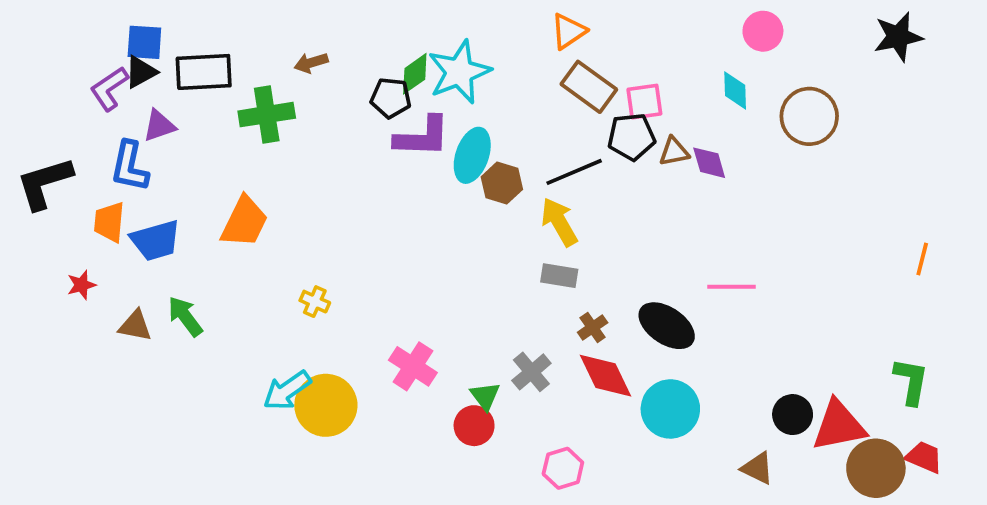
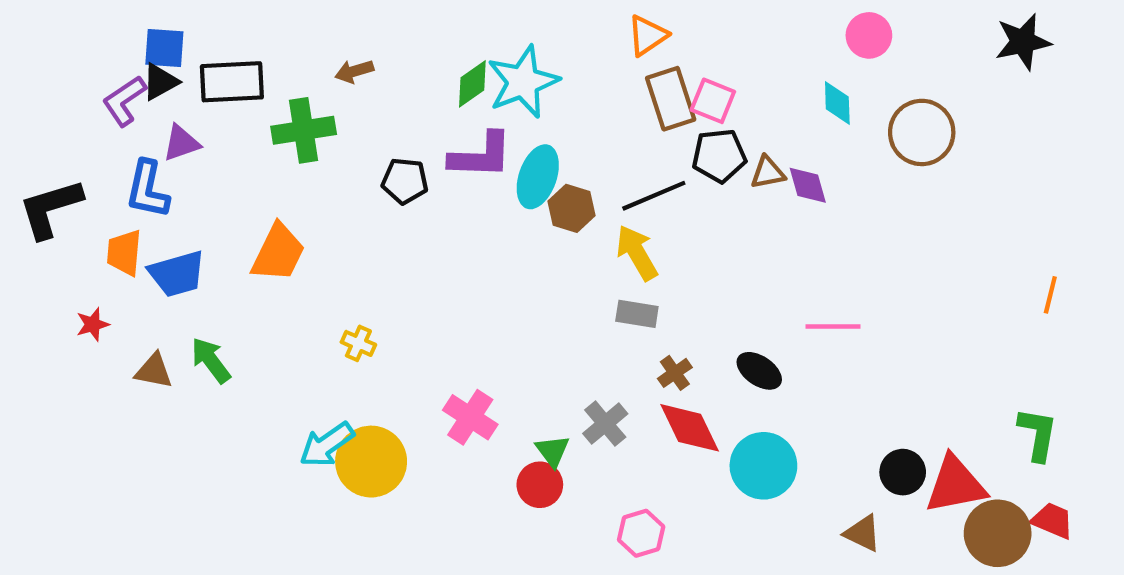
brown rectangle: (589, 87) -> (671, 99), turned 36
black pentagon: (391, 98) -> (405, 181), moved
pink square: (644, 102) -> (713, 101), moved, turned 30
black ellipse: (667, 326) -> (759, 371), size x0.7

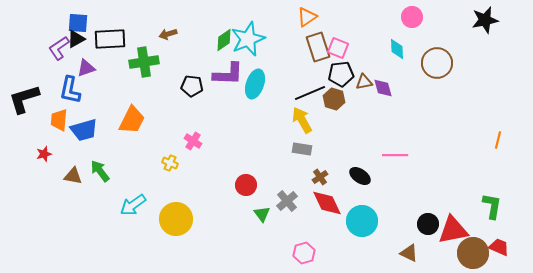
brown hexagon: (571, 208) -> (334, 99), moved
pink cross: (470, 417) -> (193, 141), moved, size x0.7
cyan arrow: (327, 445) -> (133, 205), moved
red circle: (540, 485) -> (246, 185), moved

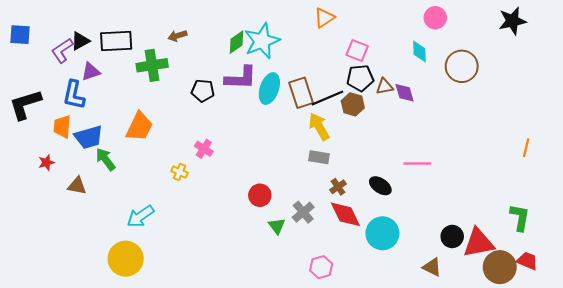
blue square: (78, 23) -> (20, 35), moved
brown rectangle: (318, 47) -> (301, 93), moved
green arrow: (100, 171) -> (106, 159), moved
yellow circle: (176, 219) -> (126, 259), moved

